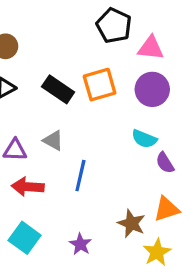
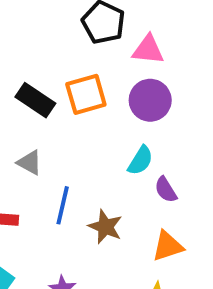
cyan semicircle: (144, 139) -> (140, 161), turned -80
brown star: (131, 223) -> (105, 227), moved

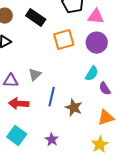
black rectangle: (35, 100) -> (36, 18), moved
gray triangle: (30, 162) -> (35, 75), turned 48

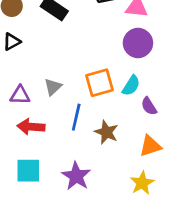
orange square: (64, 40) -> (100, 83), moved
cyan square: (17, 136) -> (28, 171), turned -36
purple star: (52, 140) -> (76, 176), size x1.5

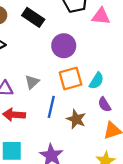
purple circle: (138, 43) -> (64, 46), moved
purple semicircle: (149, 106) -> (104, 105), moved

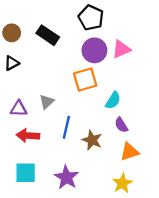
pink triangle: (101, 16) -> (121, 49), moved, turned -30
purple circle: (64, 46) -> (94, 50), moved
orange square: (71, 79) -> (85, 79), moved

